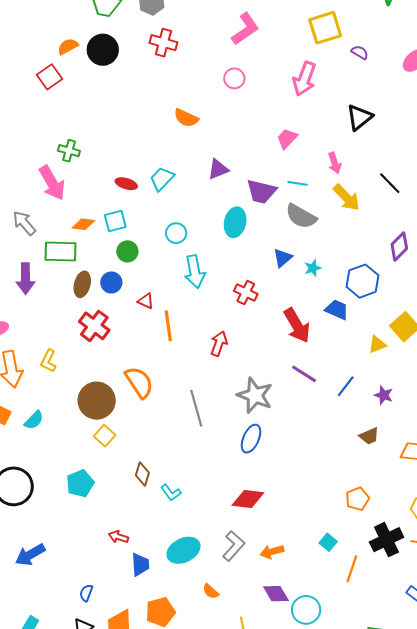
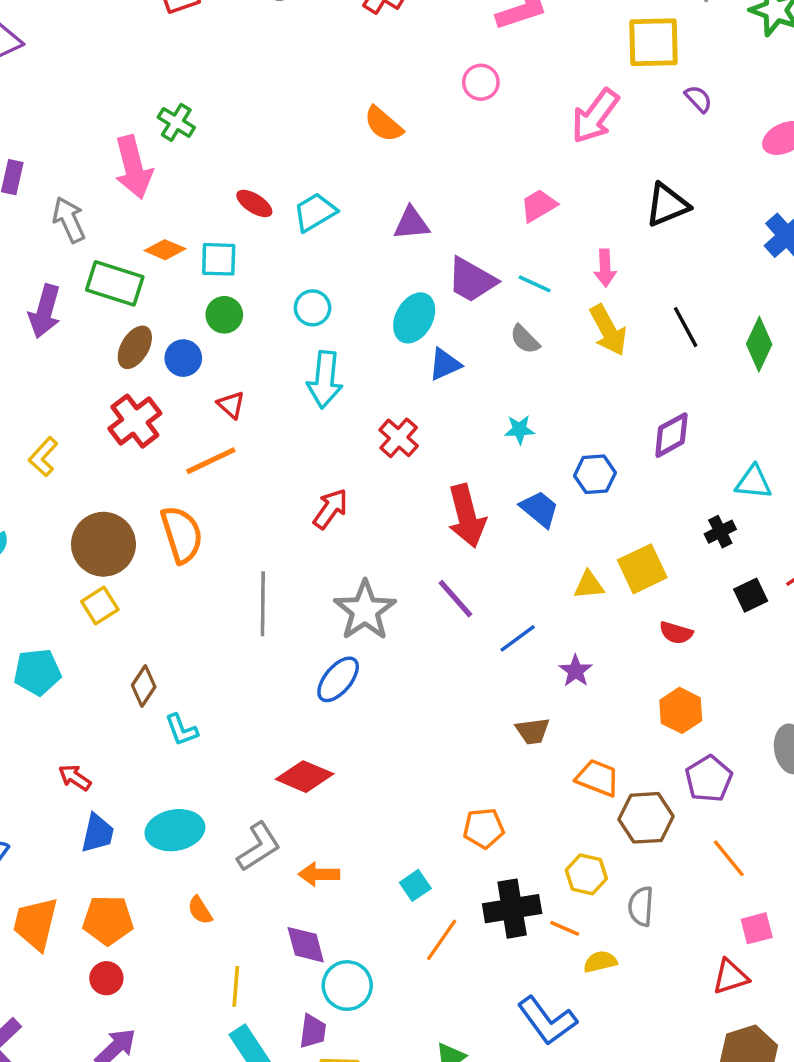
gray semicircle: (301, 216) -> (525, 339), size x0.6
blue triangle: (283, 258) -> (445, 364), moved
blue hexagon: (363, 281) -> (595, 474), size x0.7
orange line: (168, 326) -> (211, 461), moved, turned 56

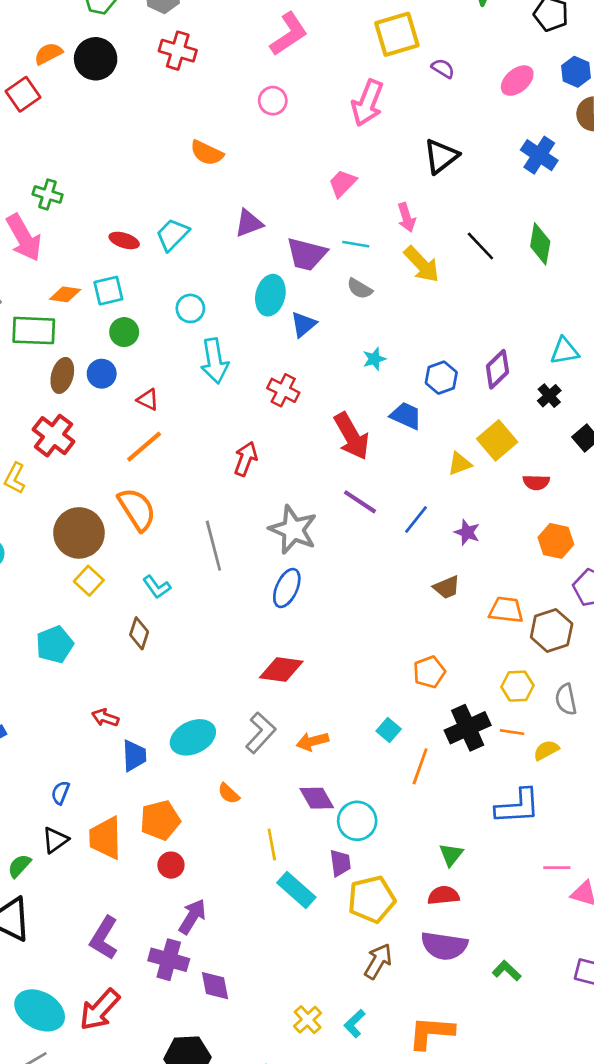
red cross: (135, 421) -> (53, 436), moved
purple diamond: (671, 435) -> (497, 369), moved
cyan L-shape: (181, 730) -> (157, 587), moved
blue L-shape: (547, 1021) -> (518, 806), turned -42

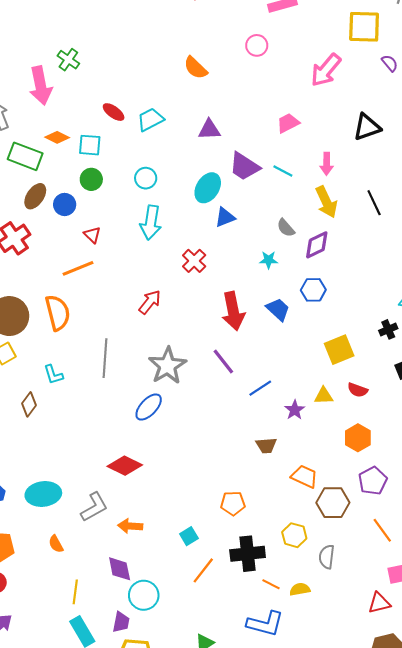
gray semicircle: (360, 289) -> (286, 228), moved
purple diamond: (497, 369) -> (317, 245), moved
yellow triangle: (460, 464) -> (324, 396), moved
orange line: (512, 732) -> (271, 584), moved

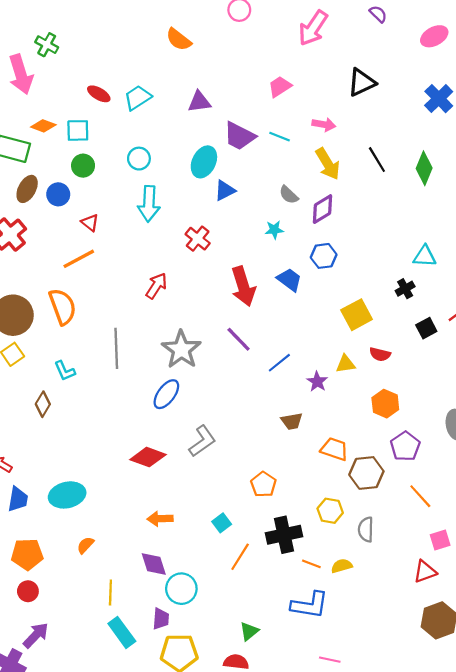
pink arrow: (327, 164) -> (324, 124), turned -75
orange pentagon: (233, 503) -> (263, 484), turned -30
gray L-shape: (94, 507) -> (202, 441), moved
orange semicircle: (56, 544) -> (85, 545), turned 78

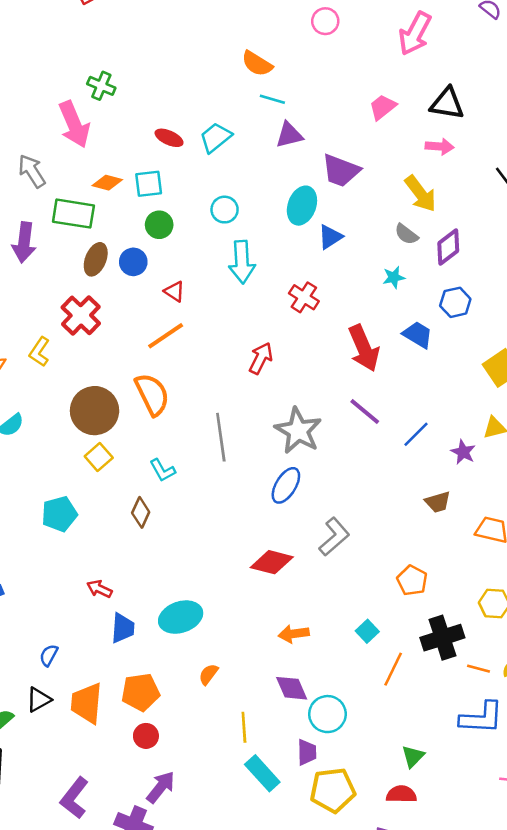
black triangle: (362, 82) -> (447, 104), moved, turned 40
cyan line: (280, 137) -> (272, 99), moved
yellow arrow: (328, 164) -> (421, 194), moved

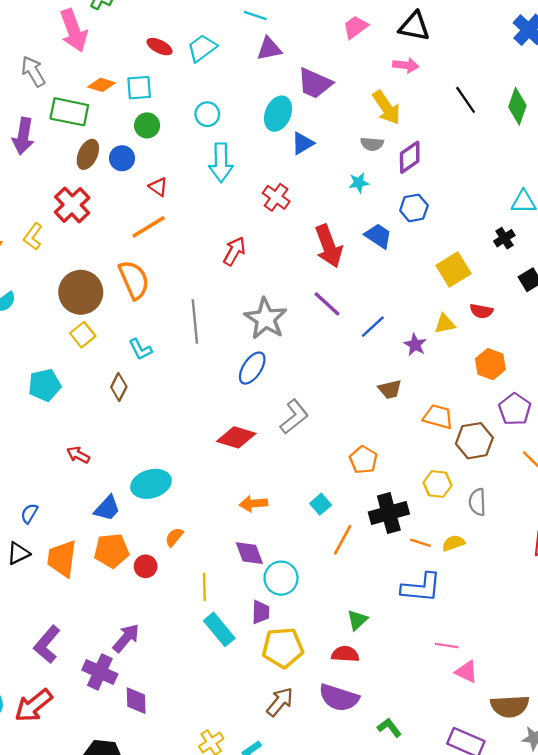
gray semicircle: (406, 234) -> (372, 144), turned -35
blue trapezoid: (123, 628) -> (107, 508), moved, turned 36
red circle: (146, 736) -> (146, 566), moved

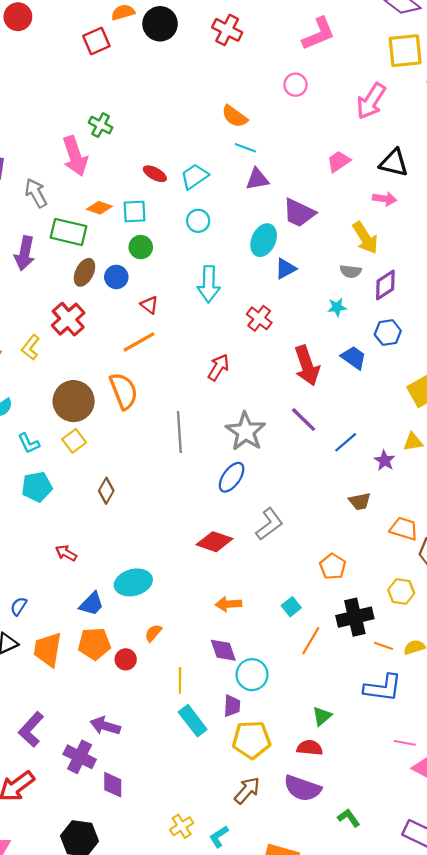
cyan circle: (207, 114) -> (198, 221), moved
cyan L-shape: (140, 349) -> (29, 443), moved
purple arrow: (126, 638) -> (105, 726), turned -116

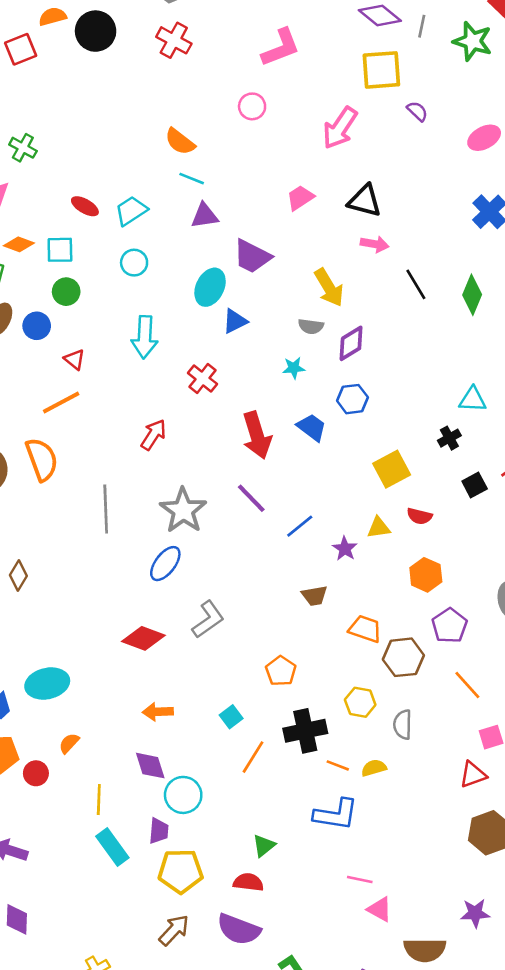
pink arrow: (385, 199) -> (375, 244), moved

